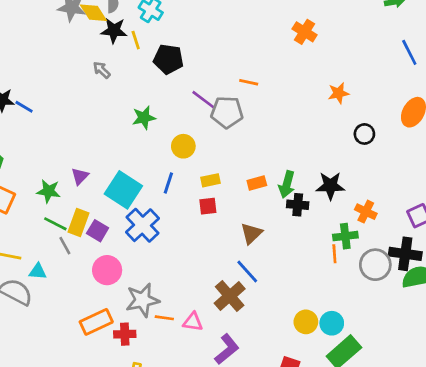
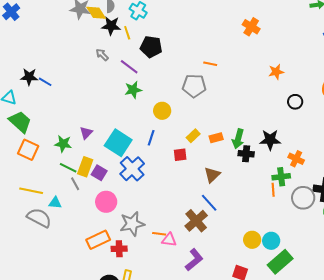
purple line: (204, 100) -> (129, 67), moved
yellow rectangle: (211, 180) -> (193, 136), moved, turned -32
orange line: (164, 318) -> (159, 234), moved

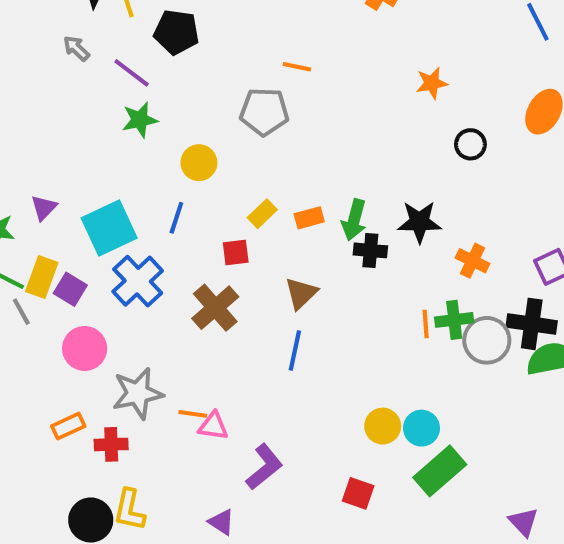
cyan square: (118, 143) -> (109, 228), turned 32
green cross: (281, 177) -> (454, 320), moved
blue line: (209, 203) -> (295, 351), turned 54
brown cross: (196, 221) -> (215, 308), moved
orange rectangle: (98, 240) -> (68, 426), size x0.7

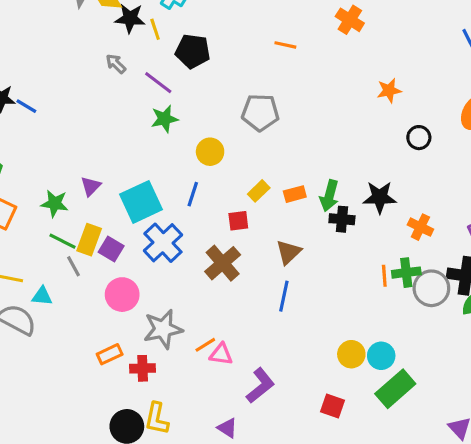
orange line: (297, 67) -> (285, 45), moved
orange line: (193, 414) -> (205, 345), turned -40

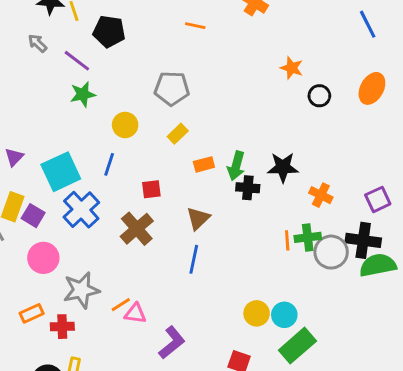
orange star: (389, 90) -> (292, 68), turned 30
black circle: (419, 138) -> (319, 96), moved
yellow rectangle: (259, 191) -> (178, 134), moved

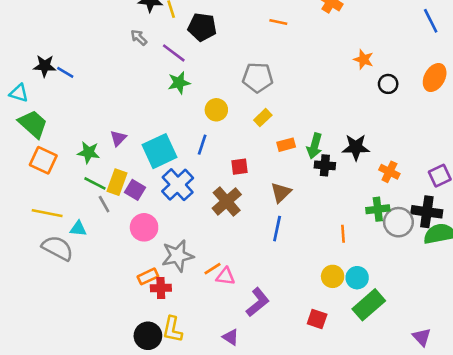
orange line: (287, 240) -> (343, 234), moved
orange rectangle: (32, 313) -> (148, 276), moved

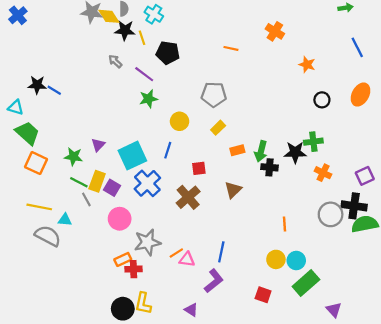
orange star: (364, 59) -> (307, 65), moved
green cross: (378, 209) -> (313, 142), moved
blue line: (277, 229) -> (221, 252), moved
purple triangle: (422, 337) -> (334, 310), moved

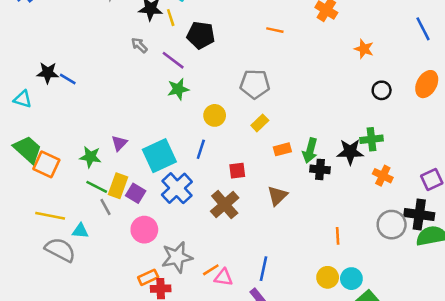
green trapezoid: (27, 133) -> (28, 149), moved

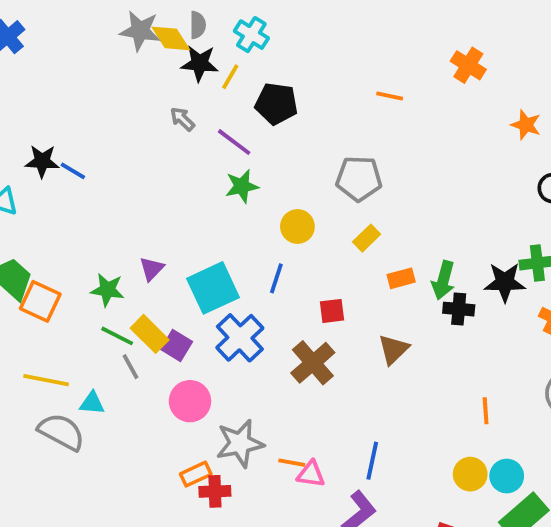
yellow line: (171, 18) -> (230, 77), turned 48
yellow rectangle: (118, 186) -> (150, 334), turned -65
orange line: (211, 270) -> (292, 463), turned 42

